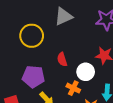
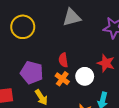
yellow circle: (32, 36) -> (23, 27), moved
orange cross: (73, 88) -> (62, 79), moved

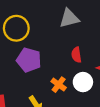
red semicircle: (63, 60) -> (76, 55), moved
purple pentagon: (32, 73) -> (29, 60), moved

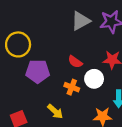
gray triangle: (69, 18) -> (81, 21), moved
red semicircle: (76, 55) -> (75, 62), moved, turned -32

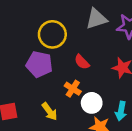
yellow circle: (18, 44) -> (52, 34), moved
white circle: (94, 79) -> (92, 103), moved

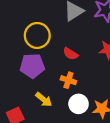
white circle: (92, 103) -> (79, 104), moved
yellow arrow: (50, 111) -> (44, 100), moved

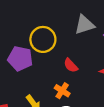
purple pentagon: (32, 66) -> (20, 59), moved

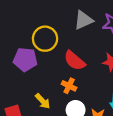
red semicircle: (71, 65) -> (75, 61), size x1.5

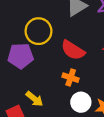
yellow arrow: (43, 101) -> (34, 99), moved

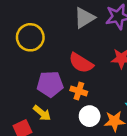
yellow circle: (39, 31) -> (30, 37), moved
purple pentagon: (21, 56) -> (50, 84), moved

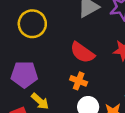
purple pentagon: (50, 84) -> (24, 74), moved

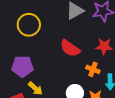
orange cross: (79, 81) -> (93, 69), moved

